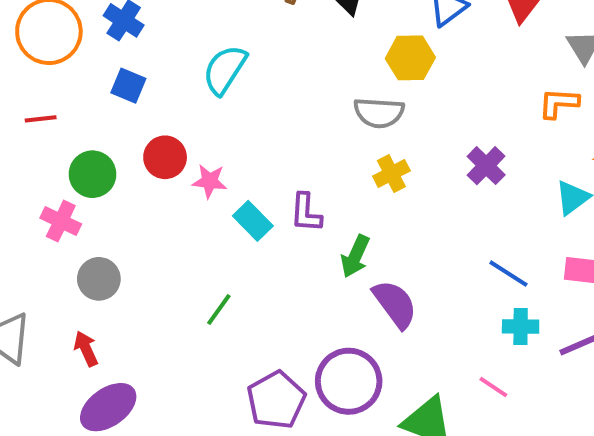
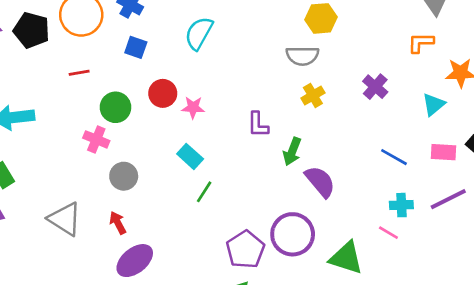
cyan rectangle: (253, 221) -> (190, 156), moved
cyan cross: (521, 327) -> (401, 205), moved

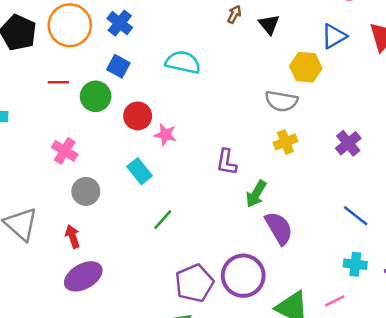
cyan semicircle: (199, 33) -> (183, 62), turned 64
green circle: (115, 107) -> (96, 96), moved
cyan rectangle: (190, 156) -> (140, 171), moved
pink line: (388, 233) -> (335, 301), moved, turned -66

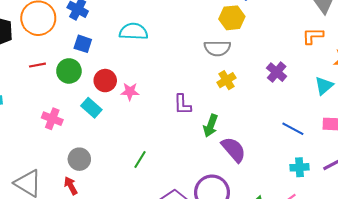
cyan rectangle: (140, 171) -> (91, 108), moved
gray circle: (86, 191) -> (79, 159), moved

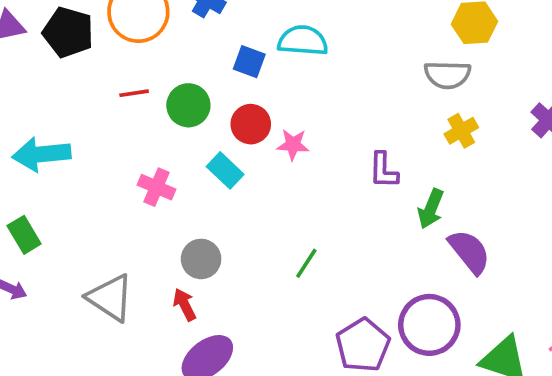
blue square: (83, 44) -> (249, 62), moved

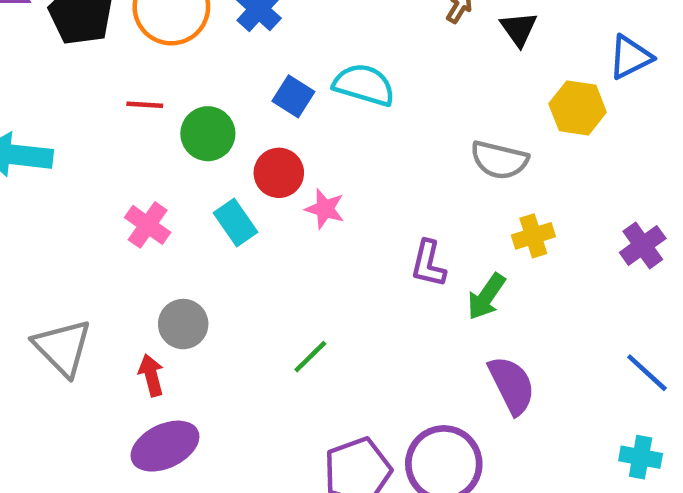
gray semicircle: (447, 75) -> (499, 160), moved
green arrow: (431, 209) -> (486, 297), moved

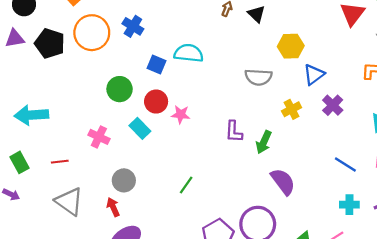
blue triangle: (630, 57) -> (314, 74), moved
red line: (145, 105) -> (60, 162), moved
yellow cross: (533, 236) -> (292, 109), moved

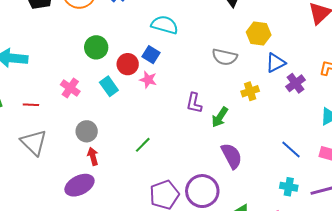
blue square: (156, 64) -> (151, 55), moved
purple cross: (333, 105) -> (296, 83), moved
red arrow: (113, 207) -> (93, 156), moved

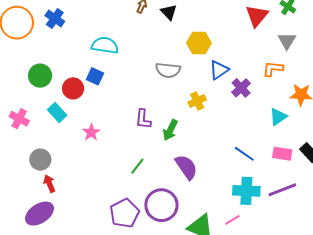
pink star: (148, 80) -> (91, 132), moved, turned 30
green line: (143, 145) -> (137, 166), moved
cyan cross: (289, 187) -> (246, 191), size x1.5

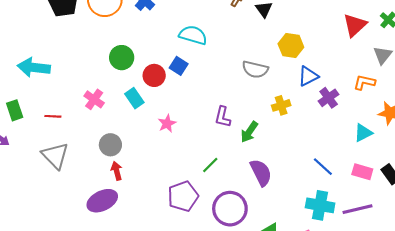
purple pentagon: (125, 213) -> (183, 196), moved

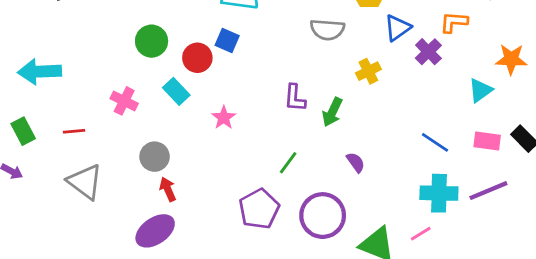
orange L-shape: (364, 82) -> (454, 22), moved
purple semicircle: (261, 172) -> (356, 162), size x0.6

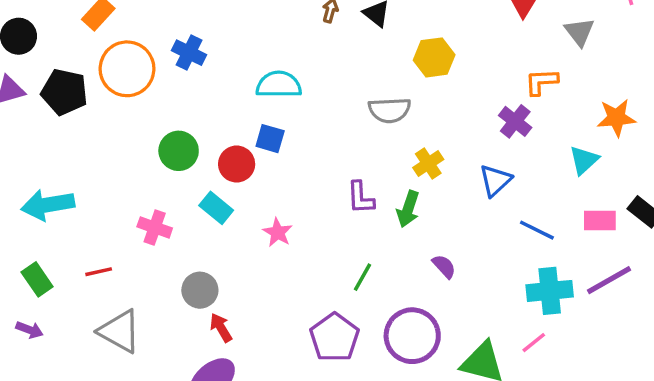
blue triangle: (398, 28) -> (495, 180), moved
yellow cross: (368, 71) -> (428, 164), moved

